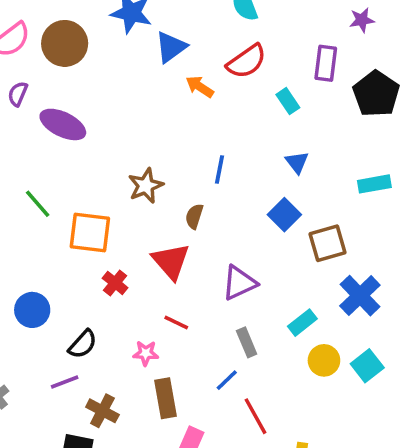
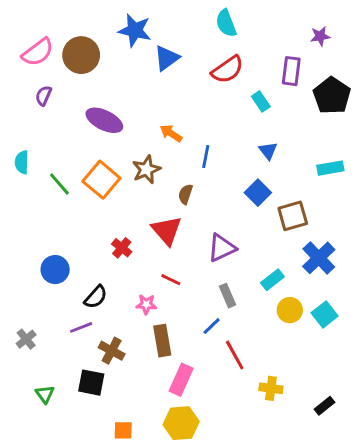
orange arrow: (200, 87) -> (171, 133), moved
purple ellipse: (63, 124) -> (104, 120), moved
orange square: (90, 233) -> (101, 180), moved, turned 33

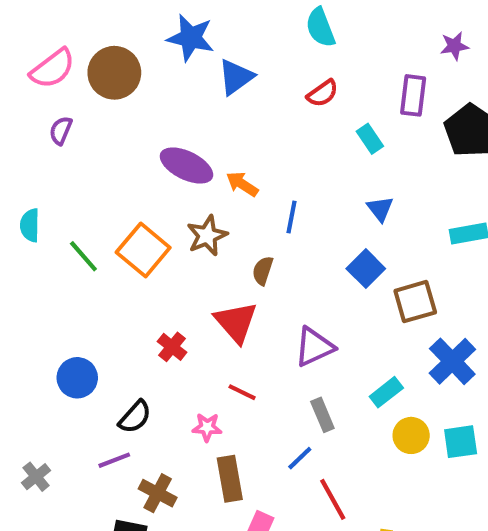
red semicircle: (227, 70) -> (322, 93), size x0.7
purple ellipse: (104, 120) -> (186, 166), moved
cyan square: (325, 314) -> (461, 442), turned 30

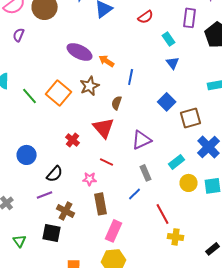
blue triangle: (380, 209) -> (173, 63), moved
red line: (333, 499) -> (163, 214), moved

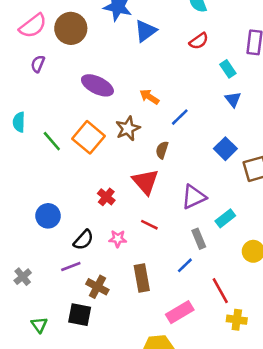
purple ellipse: (80, 52) -> (97, 85), moved
blue line: (131, 77) -> (180, 117), turned 35
cyan rectangle: (177, 162) -> (225, 218), moved
pink star: (90, 179) -> (118, 239), moved
pink rectangle: (114, 231) -> (180, 312), moved, turned 35

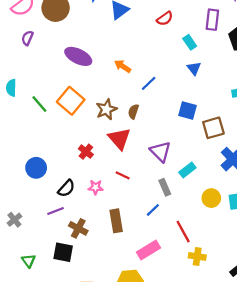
brown star: (128, 128) -> (106, 109), moved
blue square: (225, 149) -> (187, 110), turned -30
purple triangle: (194, 197) -> (160, 152), turned -50

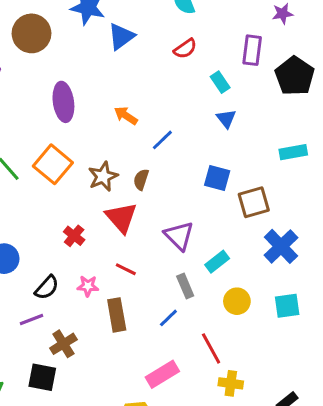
purple ellipse: (78, 56) -> (63, 102), turned 56
yellow circle: (211, 198) -> (237, 301), moved
brown rectangle: (116, 221) -> (117, 315), moved
brown cross: (78, 228) -> (63, 344), turned 30

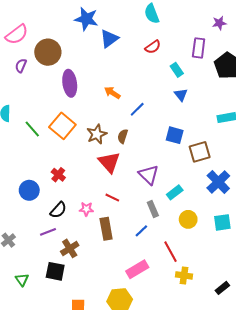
brown circle: (32, 33) -> (48, 52), moved
red cross: (74, 236) -> (58, 175), moved

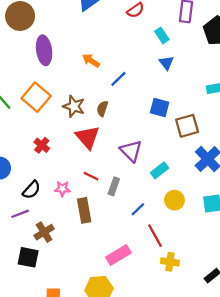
brown star: (97, 134) -> (74, 106), turned -30
red cross: (58, 175) -> (42, 145), moved
gray rectangle: (153, 209) -> (114, 186), moved, turned 42
blue line: (141, 231) -> (138, 209), moved

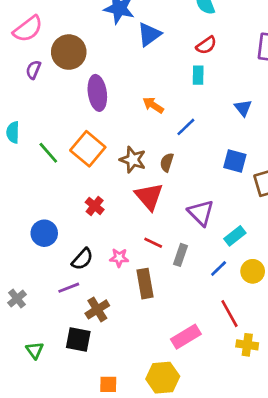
cyan rectangle: (162, 35) -> (198, 75), moved, turned 35
blue line: (138, 209) -> (219, 269), moved

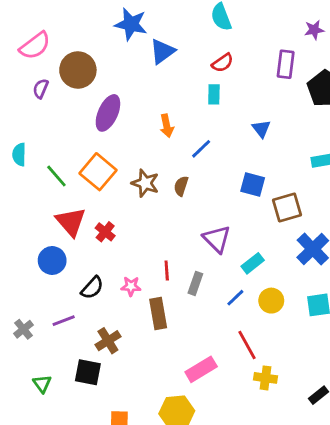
purple ellipse: (97, 93) -> (108, 113), turned 32
orange arrow: (153, 105) -> (167, 126), turned -135
red triangle: (149, 196) -> (71, 222), moved
red line: (153, 243) -> (167, 271), turned 60
purple line: (69, 288) -> (64, 321), moved

